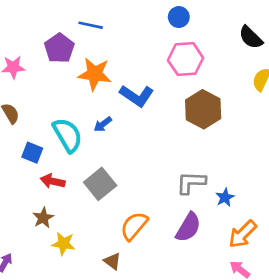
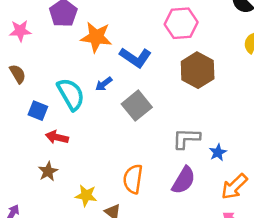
gray square: (100, 184) -> (137, 106), moved
orange semicircle: (134, 226) -> (133, 179), turned -32
yellow star: (63, 244) -> (86, 196), moved

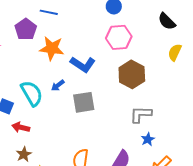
gray square: (137, 106) -> (84, 102), turned 30
gray L-shape: (186, 138) -> (141, 114), moved
brown star: (48, 171) -> (24, 154), moved

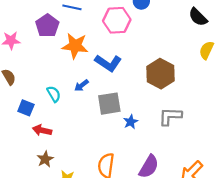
pink hexagon: (119, 37) -> (117, 20), moved
cyan semicircle: (32, 93) -> (54, 94), size x0.6
blue star: (148, 139) -> (131, 122), moved

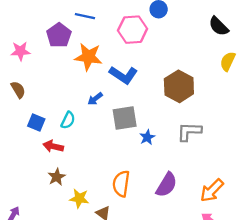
cyan semicircle: (54, 94) -> (68, 120), moved, turned 56

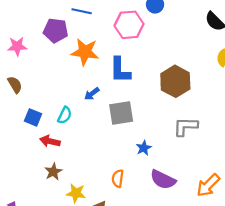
purple pentagon: (59, 35) -> (56, 30), turned -30
blue L-shape: (123, 75) -> (120, 70), turned 56
blue star: (147, 137) -> (144, 148), moved
orange semicircle: (121, 184) -> (118, 178), size x0.7
purple semicircle: (167, 185) -> (163, 180), turned 85

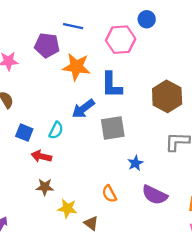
blue arrow: (92, 94) -> (83, 109), size x1.5
brown star: (53, 172) -> (45, 187), turned 30
orange semicircle: (118, 178) -> (109, 194), turned -36

